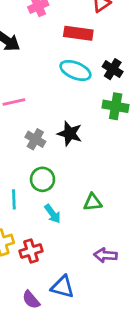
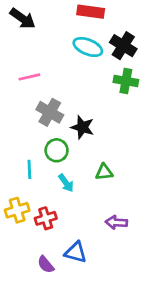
black cross: (113, 69) -> (123, 46), size x1.4
black star: (70, 134) -> (82, 127), moved
gray cross: (35, 139) -> (50, 112), size x1.4

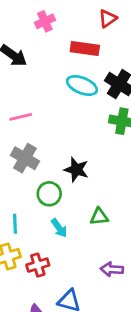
gray cross: (50, 112) -> (25, 158), moved
cyan line: (29, 169) -> (15, 224), moved

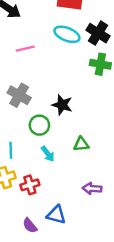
pink line: (21, 117) -> (25, 49), moved

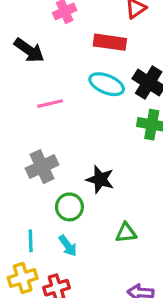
gray cross: (19, 95) -> (42, 167), turned 35
cyan arrow: (48, 154) -> (68, 246), moved

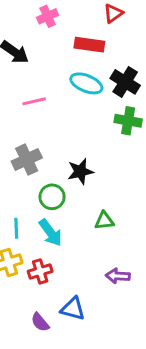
black star: (100, 179) -> (80, 171), turned -30
cyan arrow: (68, 246) -> (51, 233), size x1.4

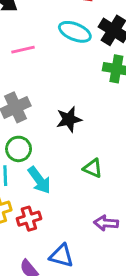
green circle: (52, 197) -> (19, 149), moved
green triangle: (104, 221) -> (93, 168), turned 30

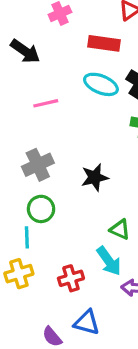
cyan arrow: (39, 180) -> (109, 261), moved
red cross: (29, 219) -> (71, 278), moved

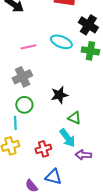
cyan ellipse: (101, 84) -> (61, 42), moved
pink line: (46, 103) -> (28, 47), moved
black star: (95, 177) -> (59, 95), moved

